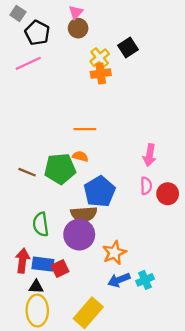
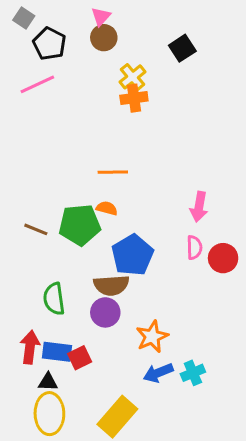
black square: (128, 47) -> (182, 48), moved
purple circle: (79, 235) -> (105, 312), size x0.7

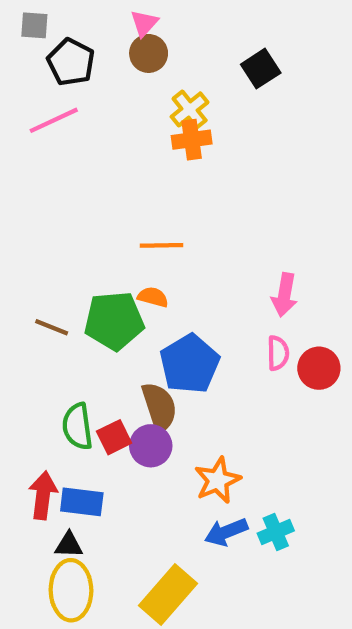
gray square: (24, 18) -> (34, 25), turned -30
brown semicircle: (111, 285) -> (159, 407), turned -104
red square: (80, 358) -> (114, 437), moved

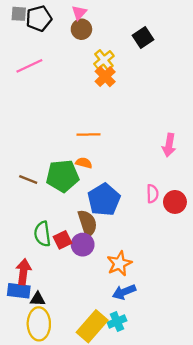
black pentagon: (71, 62) -> (39, 19), moved, turned 30
orange cross: (192, 140) -> (105, 77), turned -36
pink arrow: (284, 295) -> (169, 145), moved
blue rectangle: (82, 502) -> (19, 291), moved
cyan cross: (276, 532) -> (117, 322), moved

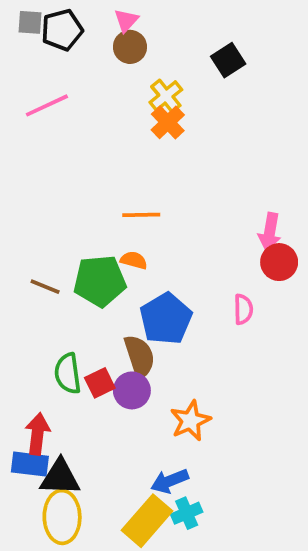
red circle: (175, 202) -> (279, 262), moved
blue arrow: (124, 292) -> (170, 481), moved
black triangle: (38, 299) -> (60, 477), size x1.6

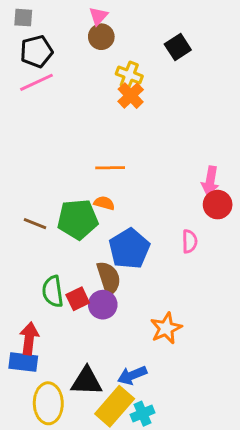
black pentagon: (62, 30) -> (36, 51), moved
yellow cross: (166, 96) -> (129, 75), turned -30
orange star: (190, 421) -> (166, 328), moved
black triangle: (60, 477) -> (87, 381), moved
cyan cross: (187, 513) -> (142, 414), moved

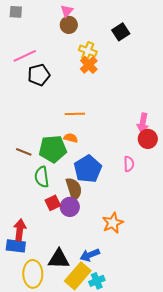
black pentagon: (36, 51) -> (39, 75), moved
green semicircle: (53, 291) -> (42, 177), moved

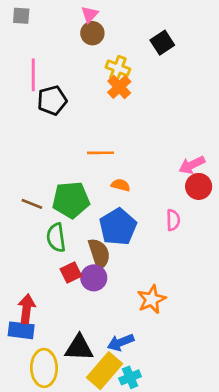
pink line: (25, 56) -> (33, 75), turned -65
pink arrow: (143, 123) -> (192, 165), turned 54
orange semicircle: (71, 138) -> (121, 185), moved

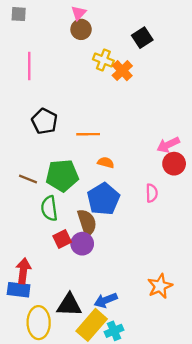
orange cross: (119, 87) -> (122, 71), moved
black pentagon: (52, 100) -> (45, 121), moved, turned -30
orange star: (152, 299) -> (160, 286), moved

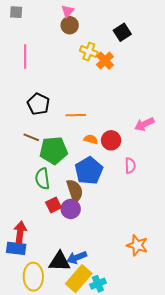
red circle: (174, 164) -> (111, 140), moved
brown line: (28, 179) -> (31, 137), moved
orange star: (160, 286) -> (137, 245), turned -30
blue arrow: (106, 300) -> (77, 257), moved

